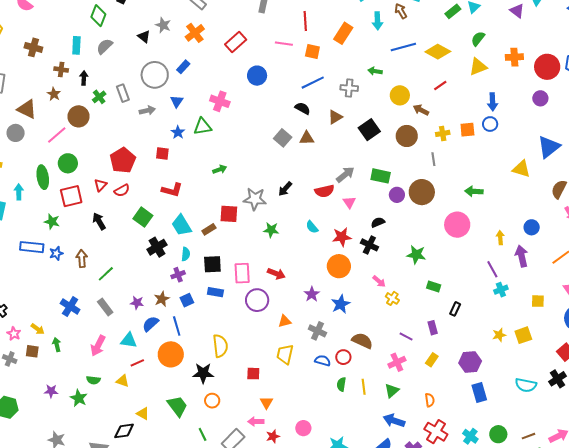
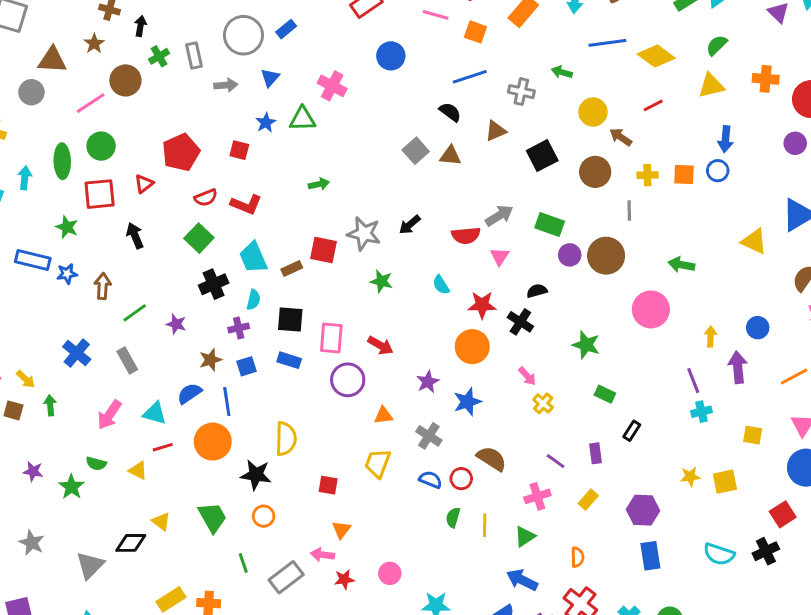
brown triangle: (27, 109) -> (52, 60), turned -30
red semicircle: (122, 190) -> (206, 198), moved
purple star: (137, 303) -> (176, 324), moved

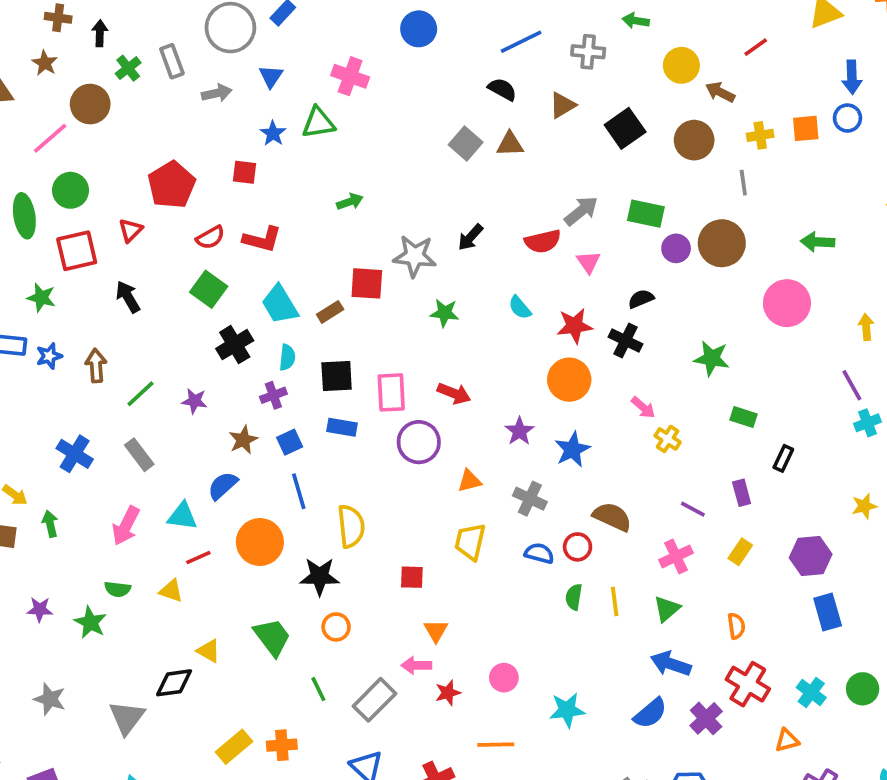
blue line: (227, 402) -> (299, 491), moved

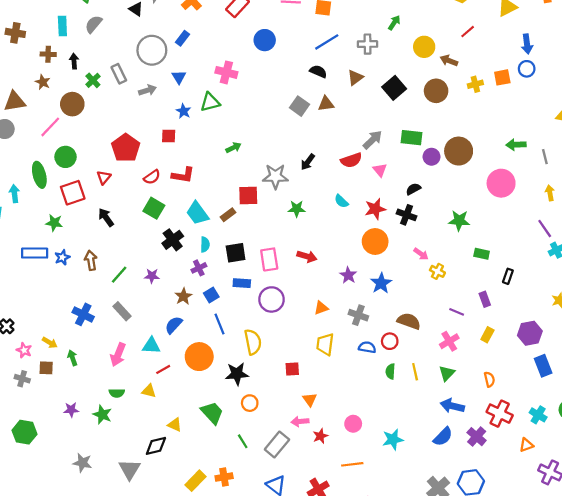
green arrow: (636, 21) -> (394, 23), turned 120
gray line: (743, 183) -> (545, 157), moved
purple circle: (419, 442) -> (272, 299), moved

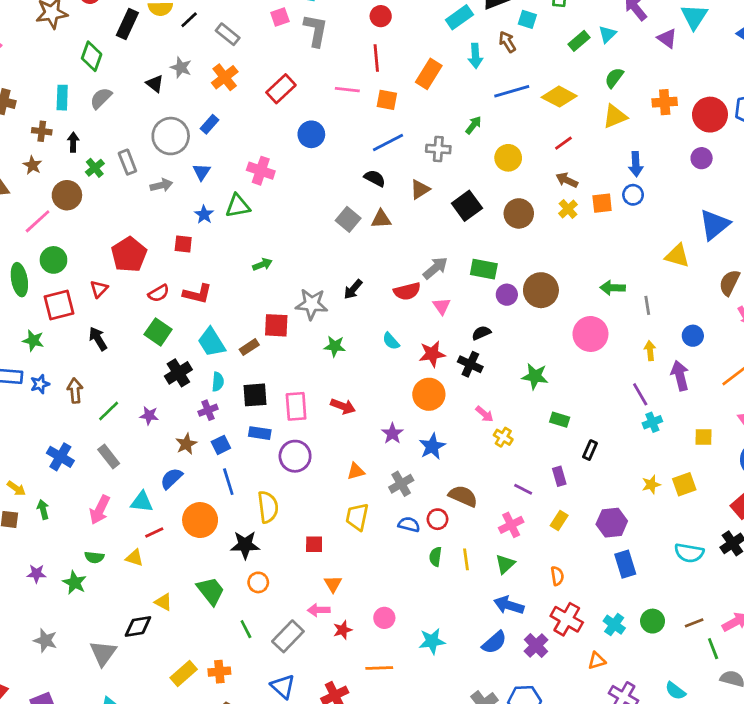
brown arrow: (449, 61) -> (567, 180), moved
yellow cross: (475, 84) -> (568, 209), turned -32
gray cross: (358, 315) -> (401, 484), turned 36

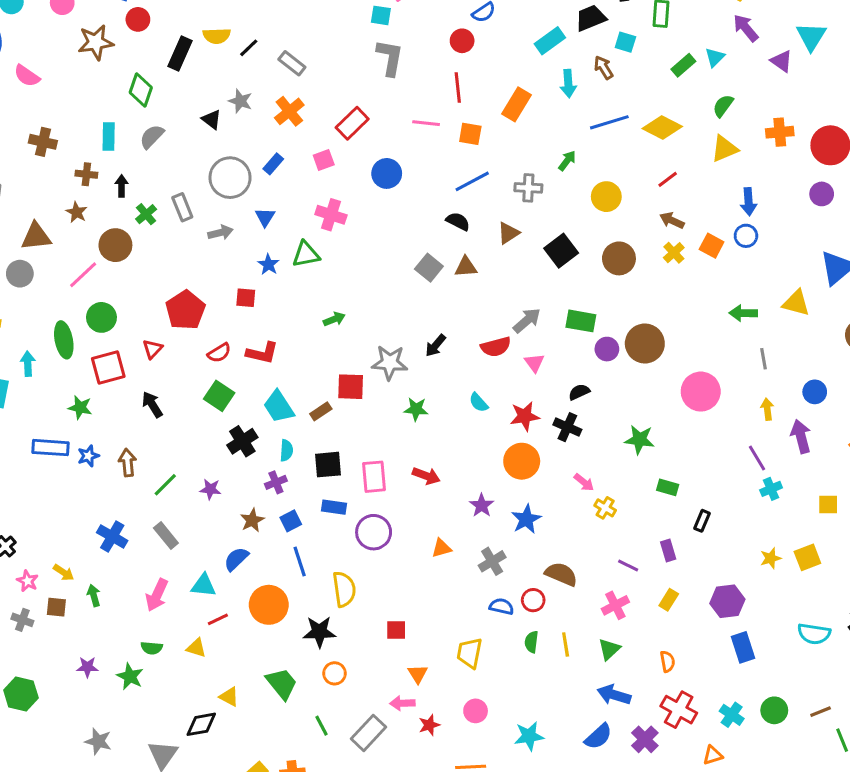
pink square: (280, 17) -> (324, 160), moved
orange square: (602, 203) -> (712, 246), turned 35
green arrow: (613, 288) -> (743, 313), moved
yellow trapezoid: (357, 517) -> (469, 653), moved

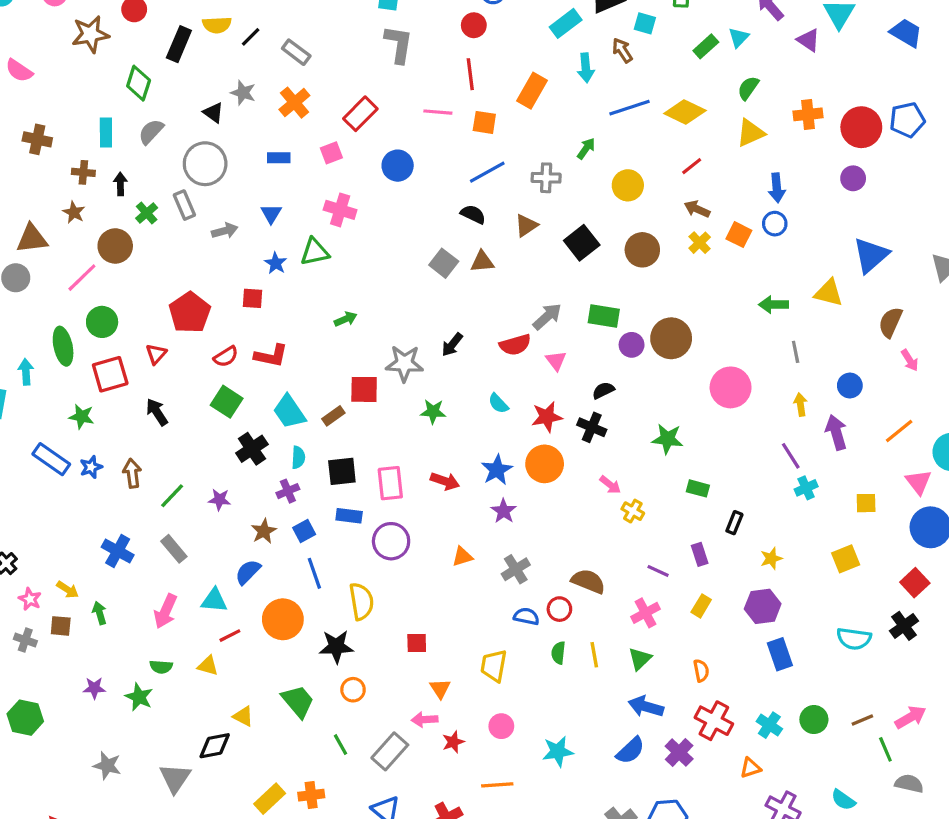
blue rectangle: (273, 164) -> (279, 158), turned 50
gray circle: (230, 178) -> (205, 164), moved
blue rectangle: (50, 448) -> (51, 459), turned 32
blue star: (526, 519) -> (497, 470), moved
yellow star: (771, 558) -> (771, 558), moved

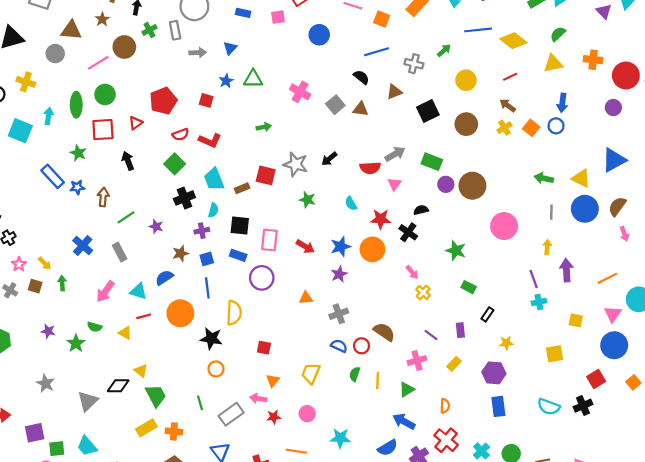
pink cross: (340, 210) -> (300, 92), moved
blue circle: (850, 385) -> (585, 209), moved, size x1.6
green trapezoid: (298, 701) -> (156, 396), moved

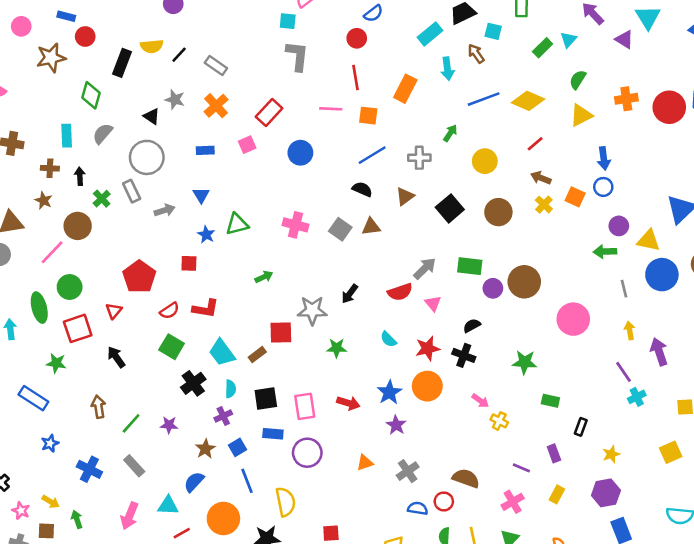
purple circle: (613, 108) -> (619, 226), moved
blue star: (77, 187) -> (50, 443), moved

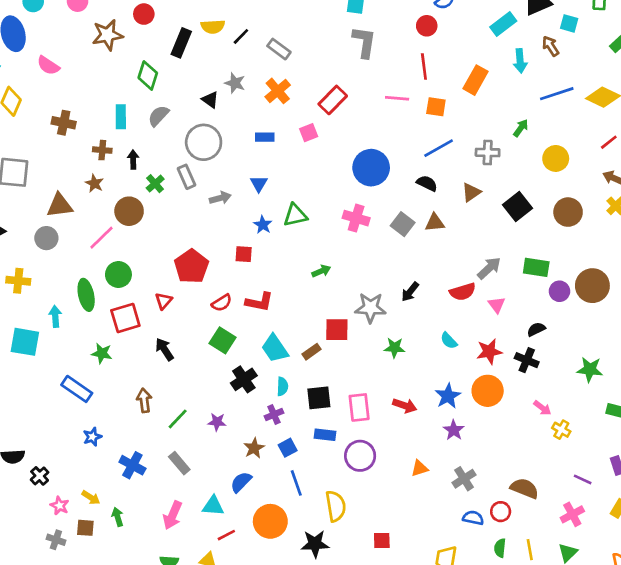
blue circle: (300, 153) -> (371, 168), moved, size x1.4

